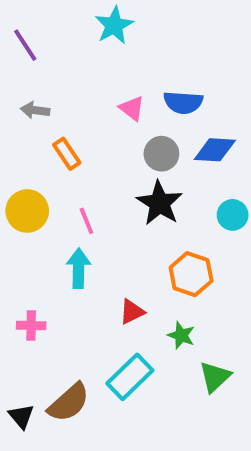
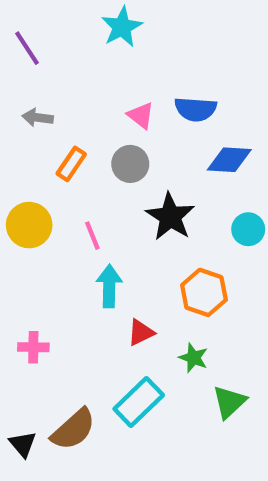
orange rectangle: (67, 154) -> (71, 164), turned 68
gray circle: (161, 154) -> (130, 164), moved
cyan arrow: (79, 268) -> (109, 286), moved

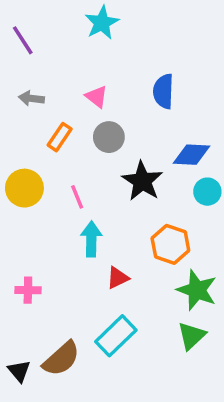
blue semicircle: (196, 109) -> (163, 91), turned 88
pink triangle: (141, 115) -> (97, 97), moved
blue diamond: (229, 160) -> (192, 155), moved
green star: (193, 358) -> (197, 290), moved, size x1.6

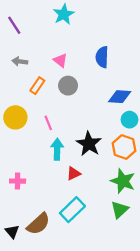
black star: (142, 181) -> (89, 144), moved
orange hexagon: (170, 244) -> (124, 147), moved

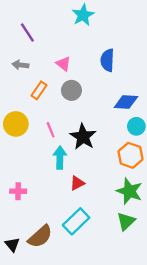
cyan star: (64, 14) -> (83, 15), moved
purple line: (14, 25) -> (27, 32), moved
black star: (89, 144) -> (83, 137), moved

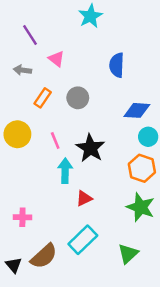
pink triangle: (63, 64) -> (56, 59), moved
pink cross: (18, 191) -> (22, 217), moved
green triangle: (126, 221) -> (128, 254), moved

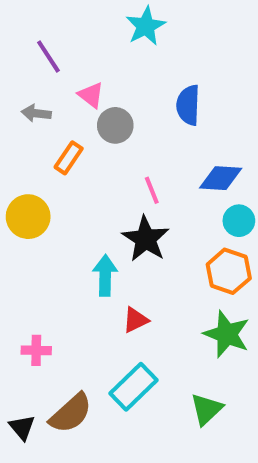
gray circle: (78, 98) -> (115, 125), moved
pink line: (55, 141) -> (152, 190), moved

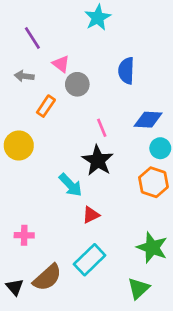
cyan arrow: (105, 275) -> (70, 185), turned 135
green star: (227, 334) -> (152, 248), moved
green triangle: (206, 409) -> (139, 288), moved

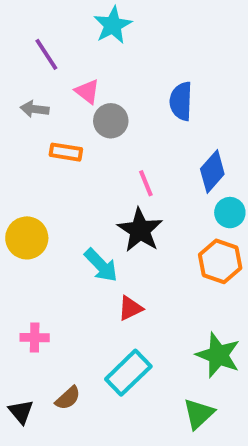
cyan star: (98, 18) -> (113, 25), moved
orange rectangle: (46, 106) -> (66, 152), turned 65
blue diamond: (148, 120) -> (212, 172), turned -52
yellow circle: (19, 145) -> (27, 238), moved
brown semicircle: (47, 277) -> (68, 398), size x0.6

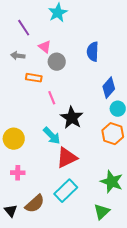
pink line: (146, 183) -> (52, 98), moved
yellow circle: (27, 238) -> (14, 139), moved
red triangle: (130, 308) -> (67, 158), size x1.6
brown semicircle: (68, 398) -> (35, 204), size x1.5

